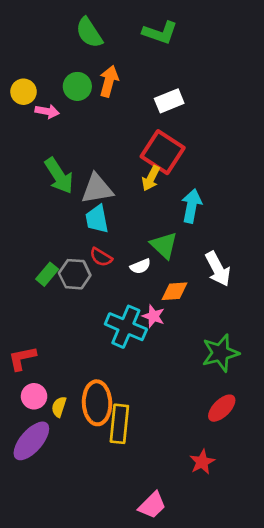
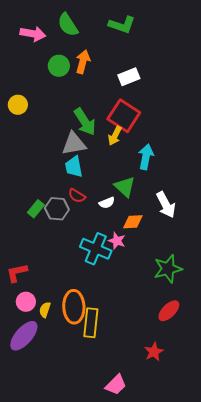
yellow circle: (24, 92) -> (18, 105), moved
pink arrow: (47, 111) -> (33, 34), moved, size x1.4
green arrow: (59, 176) -> (85, 122), moved

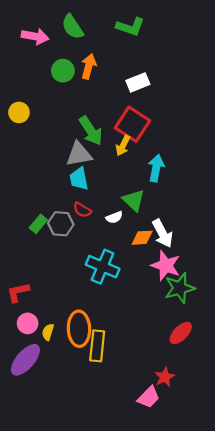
white arrow: (166, 205) -> (162, 233), moved
pink star: (117, 241) -> (166, 266), moved, size x1.6
pink trapezoid: (116, 385) -> (149, 397), moved

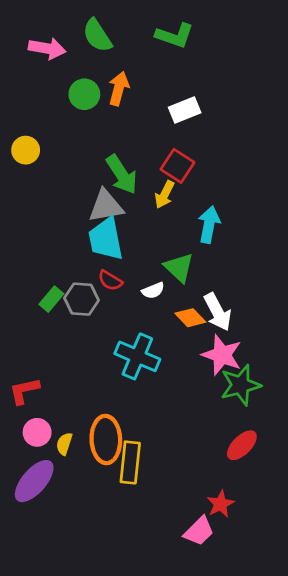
red square: (133, 124) -> (177, 166), size x0.7
cyan trapezoid: (79, 179) -> (106, 239), size x1.4
orange diamond: (142, 238) -> (190, 318), turned 50

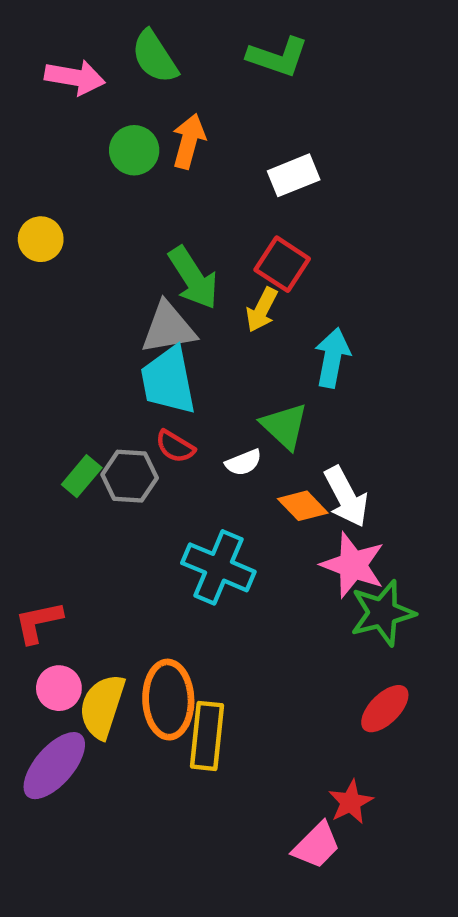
yellow semicircle: (64, 444) -> (102, 706), size x1.8

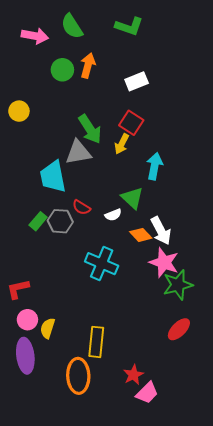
cyan trapezoid: (168, 380) -> (53, 177), moved
orange ellipse: (168, 700) -> (78, 376), moved
yellow semicircle: (102, 706) -> (48, 328), size x0.7
purple ellipse: (54, 766) -> (25, 356), turned -48
red star: (351, 802) -> (133, 375), moved

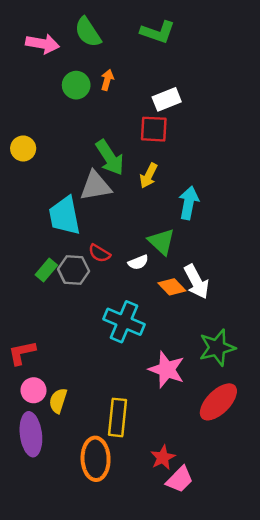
orange arrow: (88, 66) -> (107, 80), size x0.7
yellow circle: (19, 111) -> (23, 148), moved
red square: (131, 123) -> (154, 129), moved, turned -30
pink star: (164, 263) -> (167, 370), moved
red ellipse: (179, 329) -> (218, 402), size x1.4

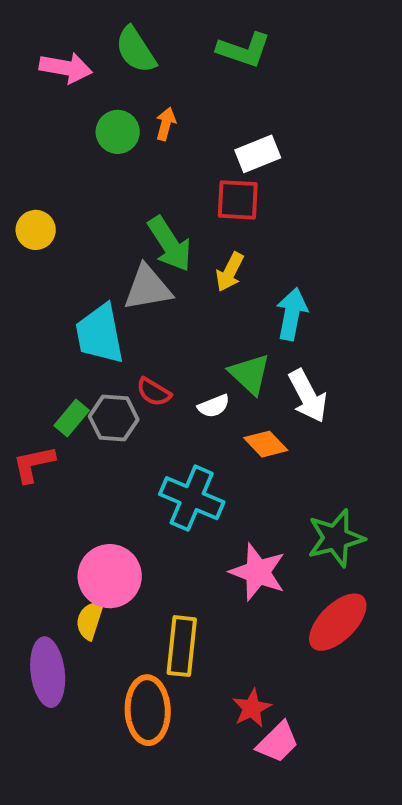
white arrow: (196, 282) -> (308, 396), moved
red L-shape: (22, 353) -> (34, 464), moved
pink circle: (33, 390) -> (110, 576), moved, size x1.6

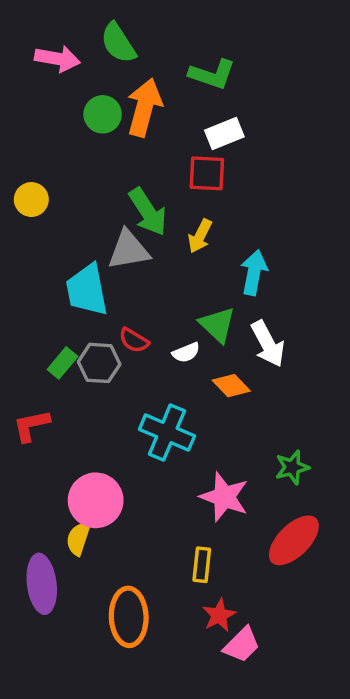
green L-shape: (244, 50) -> (212, 74), moved
orange arrow: (166, 124) -> (144, 107), size x2.0
red L-shape: (34, 464) -> (31, 426), moved
green star: (336, 538) -> (292, 467), size x0.7
yellow rectangle: (182, 646) -> (202, 565), moved, size x0.7

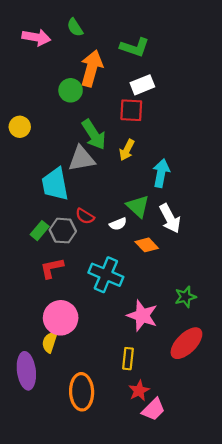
green semicircle: (118, 43) -> (75, 27), size x0.7
green circle: (103, 114) -> (71, 90), moved
red L-shape: (31, 426) -> (52, 268), moved

